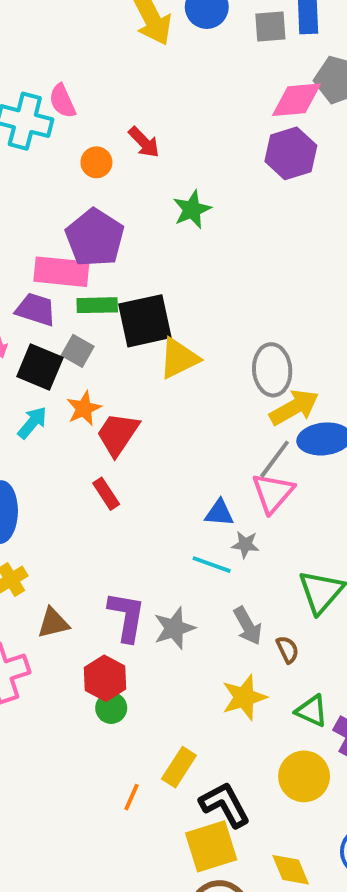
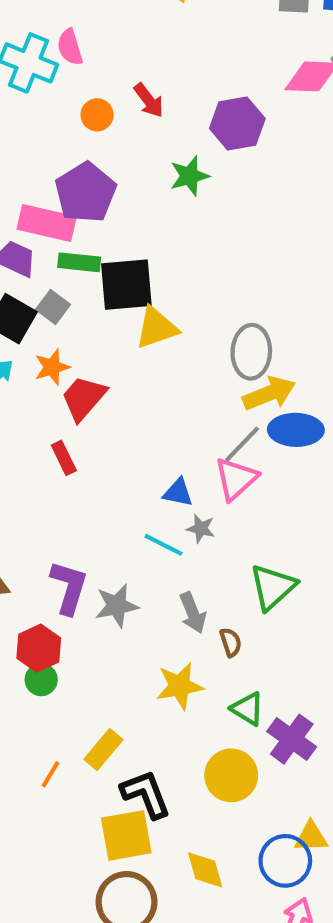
purple hexagon: (291, 153) -> (237, 124), moved

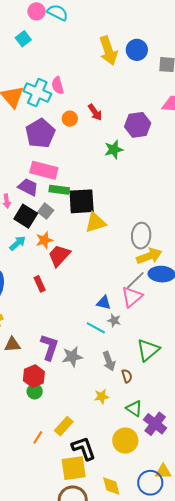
purple pentagon: (86, 192) -> (40, 133), moved
red rectangle: (64, 458) -> (40, 284), moved
yellow star: (180, 686) -> (102, 396), size x0.7

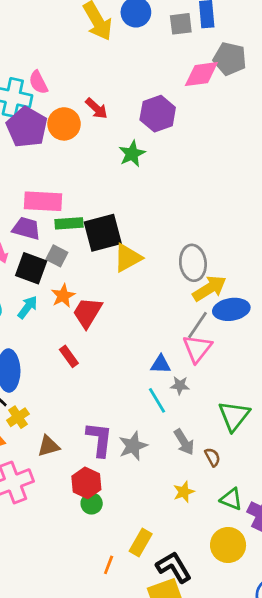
orange circle: (70, 119) -> (64, 124), size x1.5
purple pentagon: (40, 133) -> (27, 127), moved
cyan line: (96, 328) -> (157, 400), turned 42

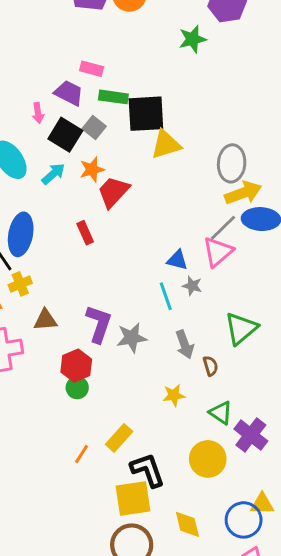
pink rectangle: (43, 201) -> (92, 69), size x0.6

